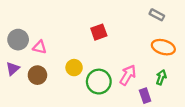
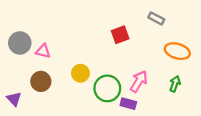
gray rectangle: (157, 15) -> (156, 18), moved
red square: (99, 32) -> (120, 35), moved
purple triangle: (13, 69) -> (14, 99), moved, turned -32
purple rectangle: (145, 96) -> (128, 104), moved, turned -56

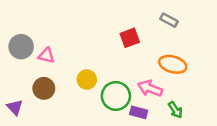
orange ellipse: (177, 51) -> (173, 64), moved
pink arrow: (139, 81) -> (150, 88), turned -100
green arrow: (175, 84) -> (175, 110), moved, turned 126

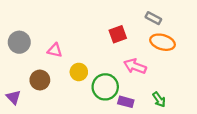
pink triangle: (46, 56) -> (55, 50), moved
orange ellipse: (173, 64) -> (163, 42), moved
pink arrow: (150, 88) -> (135, 66), moved

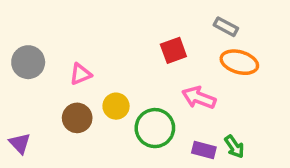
pink triangle: (55, 50) -> (81, 74), turned -35
brown circle: (40, 80) -> (77, 118), moved
purple rectangle: (126, 102) -> (204, 150), moved

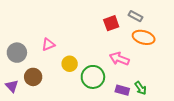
red square: (173, 50) -> (111, 23), moved
gray circle: (28, 62) -> (17, 53), moved
brown circle: (77, 118) -> (33, 77), moved

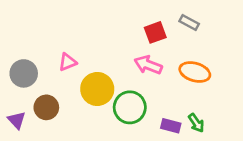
orange ellipse: (144, 37) -> (195, 72), moved
pink arrow: (119, 59) -> (148, 65), moved
yellow circle: (70, 64) -> (97, 89), size x1.5

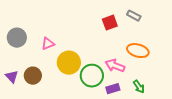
pink arrow: (148, 65) -> (115, 66), moved
gray circle: (24, 73) -> (17, 38), moved
purple triangle: (17, 120) -> (12, 77), moved
purple rectangle: (171, 126) -> (113, 89), moved, turned -32

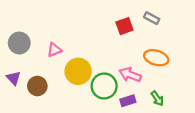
purple triangle: (12, 77) -> (14, 78), moved

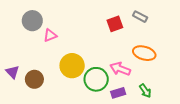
gray circle: (19, 43) -> (32, 21), moved
pink triangle: (54, 50) -> (50, 35), moved

